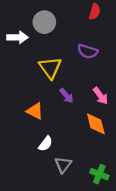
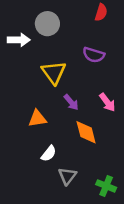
orange triangle: (35, 111) -> (37, 119), turned -36
orange diamond: (96, 124) -> (86, 132), moved

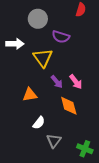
white arrow: (19, 40) -> (15, 44), moved
purple semicircle: (94, 55) -> (61, 37), moved
pink arrow: (107, 102) -> (76, 82), moved

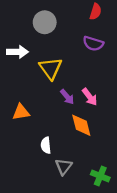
purple semicircle: (61, 37) -> (93, 44), moved
orange triangle: (30, 95) -> (21, 112), moved
white semicircle: (39, 123) -> (46, 145), turned 136

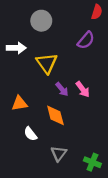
red semicircle: (96, 12) -> (97, 12), moved
purple semicircle: (93, 44) -> (86, 40), turned -66
orange diamond: (81, 125) -> (55, 115), moved
white semicircle: (46, 145) -> (30, 134), moved, turned -32

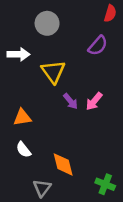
pink arrow: (83, 89) -> (94, 101), turned 77
orange diamond: (55, 115) -> (63, 164), moved
white semicircle: (30, 134) -> (24, 150), moved
gray triangle: (59, 154) -> (42, 188), moved

